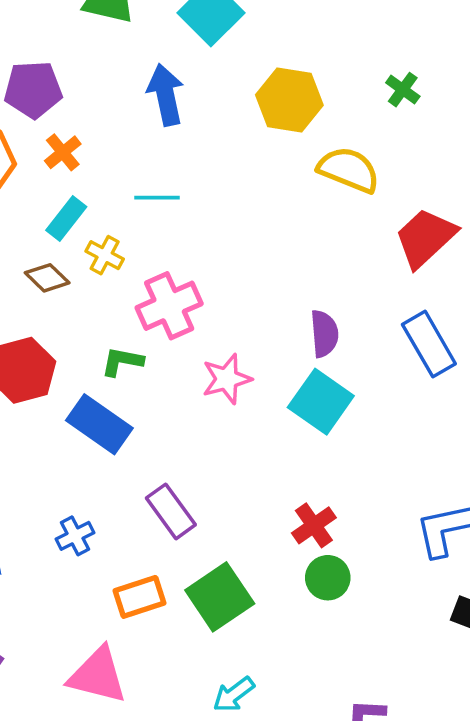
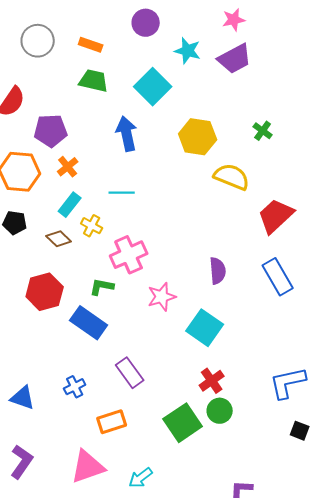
cyan square: (321, 402) -> (205, 328), moved
green square: (220, 597) -> (183, 423), moved
pink triangle: (98, 675) -> (88, 467), turned -33
cyan arrow: (234, 695) -> (141, 478), moved

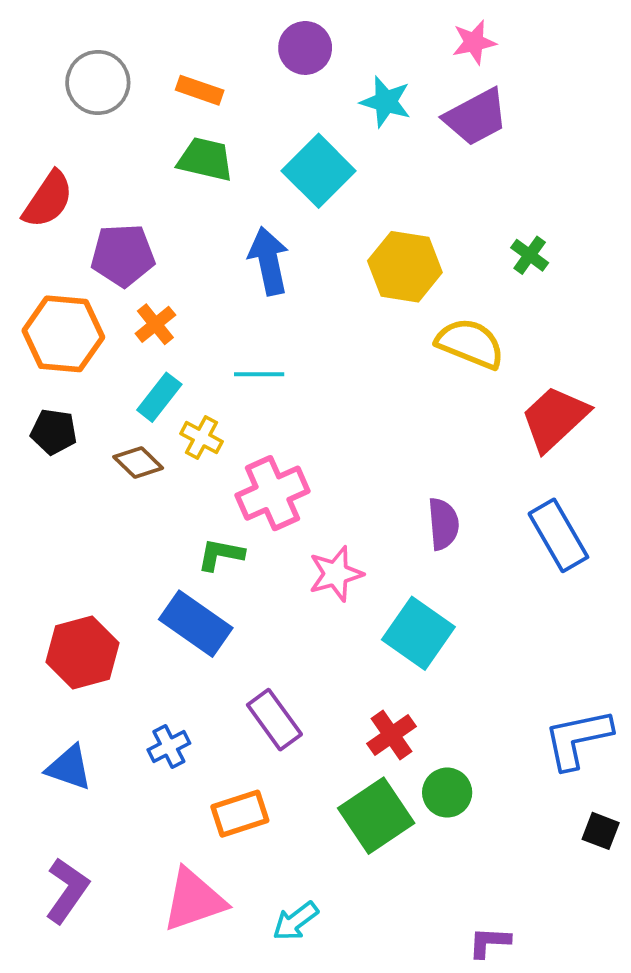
red hexagon: (45, 292) -> (83, 652), moved
red cross: (212, 381) -> (391, 735), moved

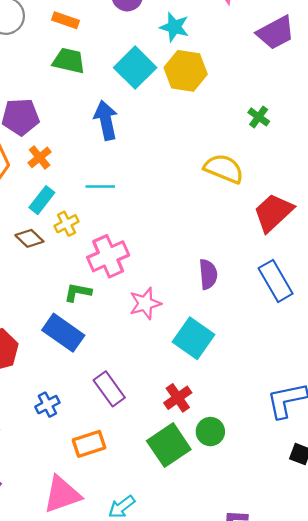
purple trapezoid: (476, 117) -> (276, 33), moved
yellow hexagon: (405, 267) -> (186, 71), moved
yellow cross: (201, 438) -> (67, 224), turned 35

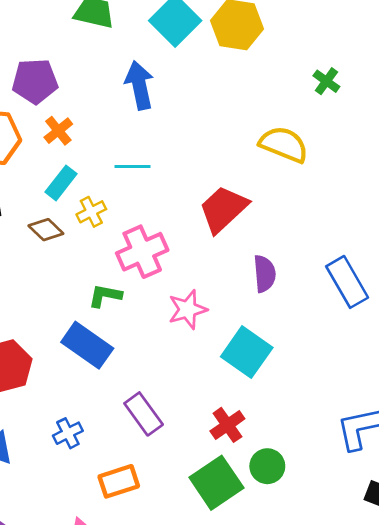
red trapezoid: (273, 212) -> (223, 209), moved

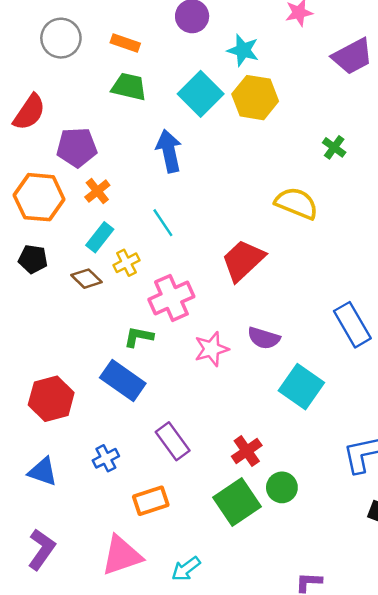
cyan line: (133, 166) -> (163, 223), turned 56
purple semicircle: (265, 274) -> (264, 338), moved, turned 112
cyan square: (247, 352) -> (301, 387), moved

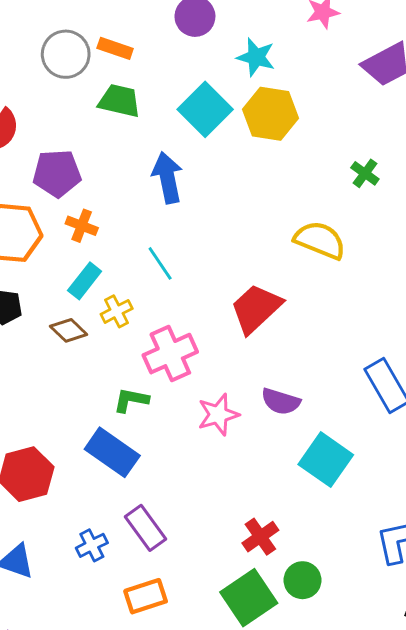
gray circle: (61, 38) -> (66, 54), moved
orange cross: (97, 191) -> (82, 226), turned -30
purple rectangle: (173, 441) -> (146, 528), moved

